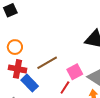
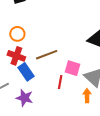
pink square: (75, 72) -> (72, 68), turned 35
red line: (65, 88) -> (60, 82), turned -32

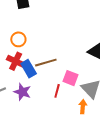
blue rectangle: (26, 72) -> (29, 69), moved
purple star: (25, 98) -> (22, 92), moved

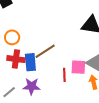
blue rectangle: (29, 69) -> (30, 62), turned 42
pink square: (71, 78) -> (78, 67), moved

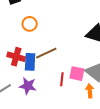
orange circle: (12, 37) -> (30, 24), moved

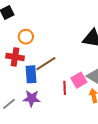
red cross: (16, 57) -> (15, 57), moved
pink square: (77, 74) -> (79, 80), turned -35

